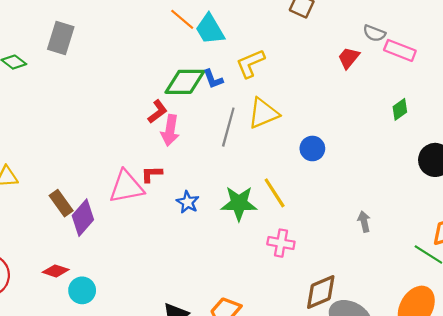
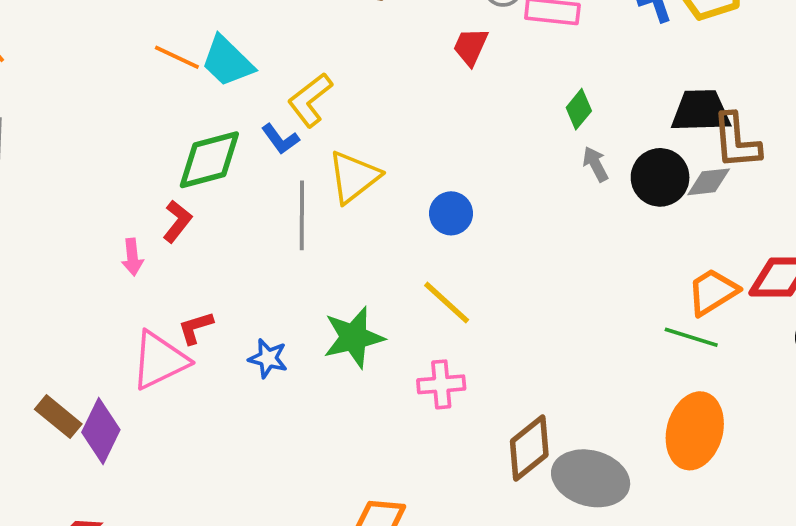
blue L-shape: (213, 79) -> (280, 139), moved
pink arrow: (170, 130) -> (132, 257), moved, size x0.7
yellow line: (275, 193) -> (447, 303), moved
gray arrow: (364, 222) -> (596, 164), moved

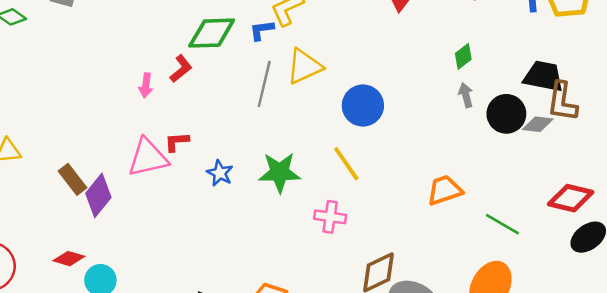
blue L-shape: (280, 139) -> (262, 30), turned 105
blue circle: (451, 213) -> (363, 106), size x1.4
orange trapezoid: (713, 292) -> (445, 190), moved

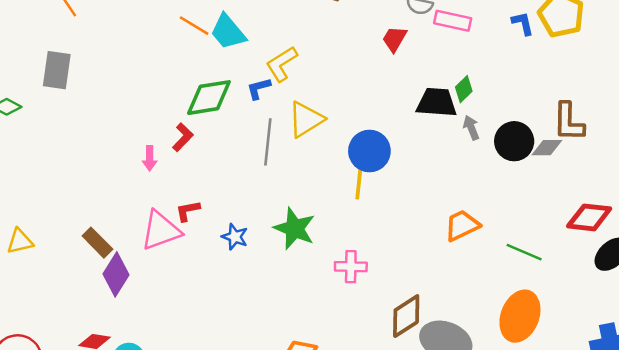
black trapezoid: (543, 76) -> (437, 103), moved
yellow line: (346, 164) -> (359, 180), moved, turned 48
green star: (280, 172) -> (295, 229), turned 30
brown rectangle: (72, 179) -> (97, 243), moved

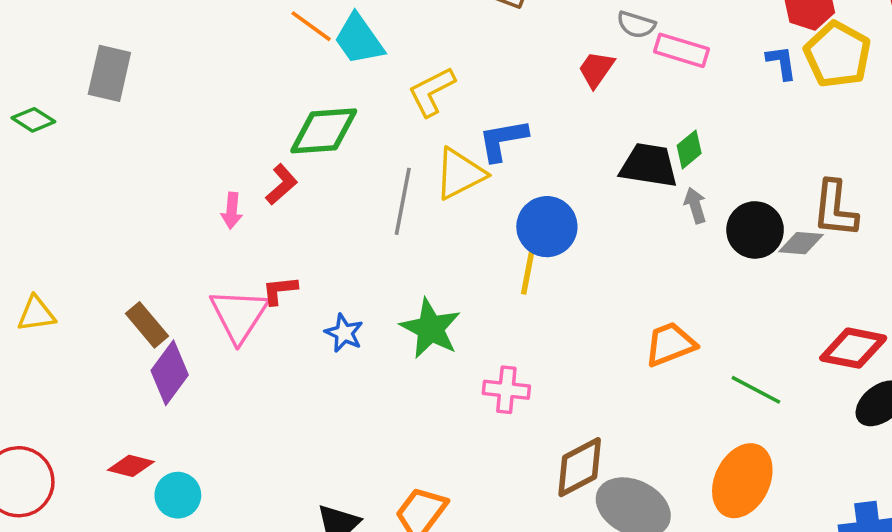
blue L-shape: (259, 88) -> (503, 140), moved, size x1.4
pink triangle: (161, 230) -> (239, 315), turned -42

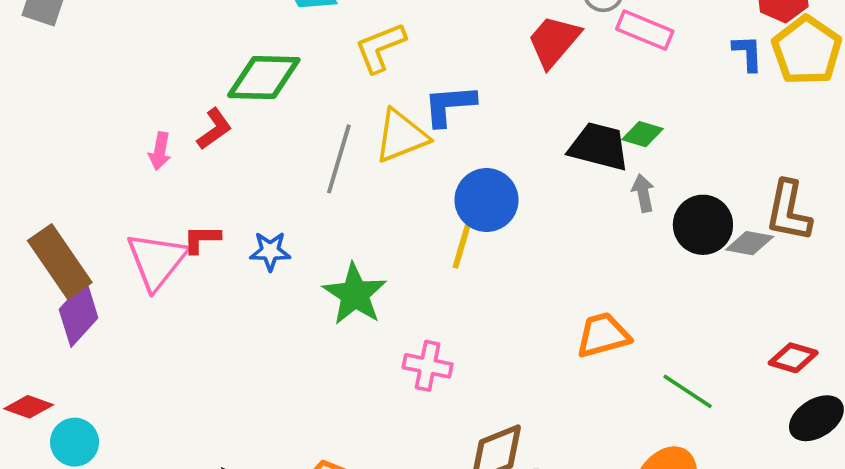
red trapezoid: (596, 69) -> (554, 41), size x1.4
green diamond: (689, 149) -> (642, 134), turned 51
brown rectangle: (147, 325) -> (60, 262), size x1.5
blue star: (344, 333) -> (270, 251), moved, turned -30
red diamond: (853, 348) -> (793, 358), size x0.7

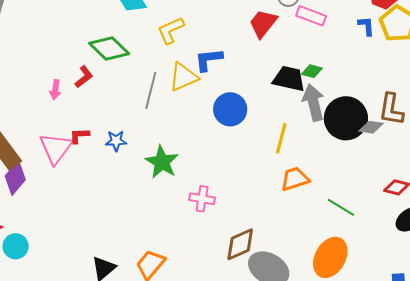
green diamond: (264, 78) -> (109, 48), turned 45
gray arrow: (643, 193) -> (313, 103), size x1.8
black circle: (703, 225) -> (346, 118), size x1.4
yellow line: (463, 240) -> (281, 138), moved

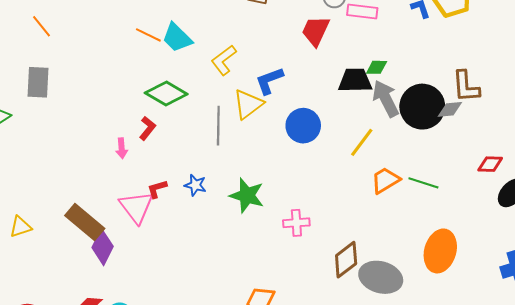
yellow line: (281, 138) -> (362, 142), turned 36
blue star: (116, 141) -> (195, 185), turned 30
green line: (341, 207) -> (423, 183), moved

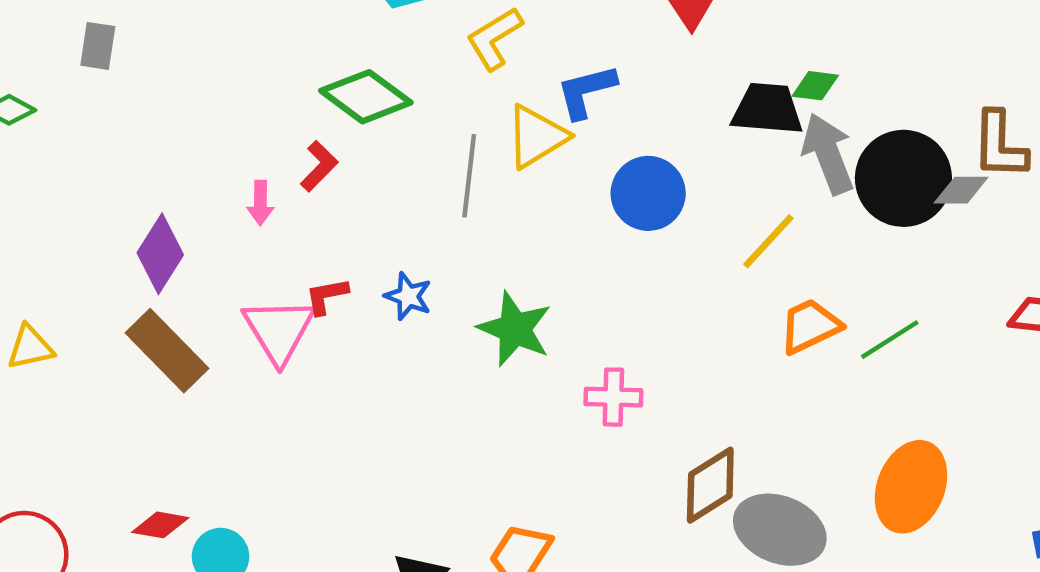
gray rectangle: (38, 82) -> (98, 46), size x0.7
green line: (423, 183) -> (890, 340), turned -56
purple diamond: (103, 247) -> (160, 254), moved

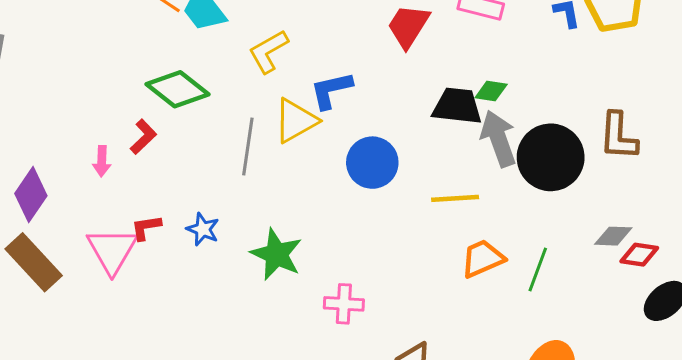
gray diamond: (961, 190) -> (613, 236), moved
yellow line: (768, 241) -> (455, 198), turned 42
green line: (890, 340) -> (538, 270), turned -39

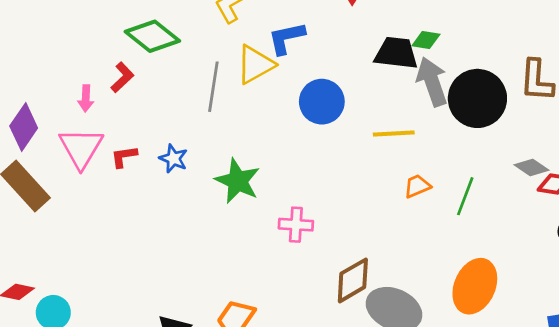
gray diamond: (613, 236) -> (531, 168), turned 32
pink triangle: (112, 250) -> (81, 148), moved
orange trapezoid: (482, 258) -> (417, 186), size x0.7

